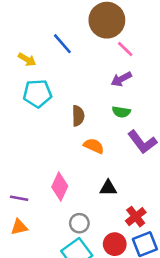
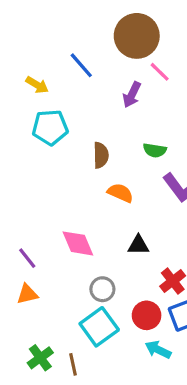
purple arrow: (121, 79) -> (132, 95), moved, turned -36
pink diamond: (60, 186) -> (78, 243), turned -48
purple line: (19, 198) -> (27, 258), turned 42

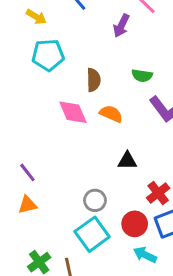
pink diamond: (78, 243) -> (73, 112), moved

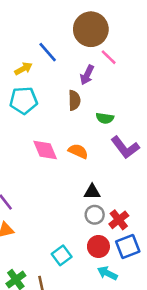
yellow arrow: (36, 17) -> (23, 69), moved, turned -60
brown semicircle: (94, 80) -> (74, 100), moved
gray circle: (95, 200) -> (95, 215), moved
cyan square: (92, 234) -> (62, 255), size x0.7

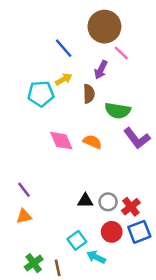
yellow arrow: (23, 69) -> (64, 79), moved
green semicircle: (105, 118) -> (118, 111), size x1.5
black triangle: (92, 192) -> (85, 201), moved
cyan arrow: (107, 273) -> (96, 257), moved

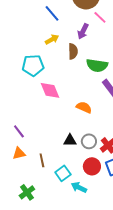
cyan pentagon: (41, 94) -> (33, 65), moved
orange semicircle: (92, 142) -> (84, 107), moved
brown line: (58, 268) -> (42, 160), moved

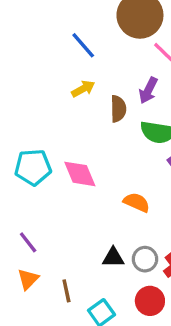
purple arrow: (83, 31) -> (148, 90), moved
cyan pentagon: (33, 65) -> (33, 167), moved
orange triangle: (19, 153) -> (28, 279), turned -32

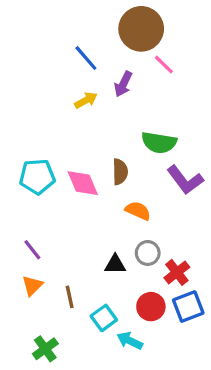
purple arrow: (148, 90) -> (123, 84), moved
brown semicircle: (118, 109) -> (120, 172), moved
gray circle: (145, 259) -> (148, 253), moved

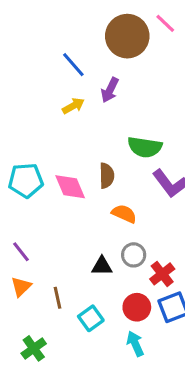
pink line: (164, 65) -> (165, 23), moved
cyan arrow: (130, 341) -> (135, 344), moved, turned 40

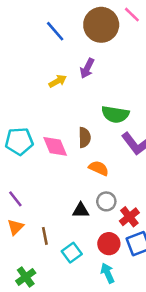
blue line: (73, 65) -> (55, 31), moved

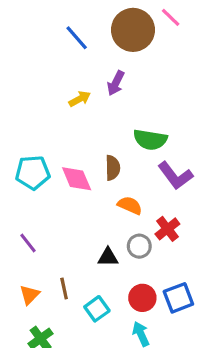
red cross: (129, 217) -> (167, 229), moved
orange triangle: (15, 227) -> (30, 295), moved

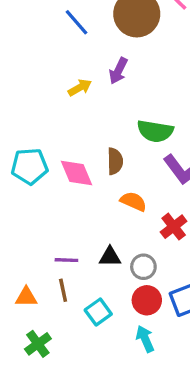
purple line: (28, 243) -> (66, 260), moved, turned -50
gray circle: (139, 246) -> (143, 267), moved
orange triangle: (30, 295) -> (26, 297), turned 45

